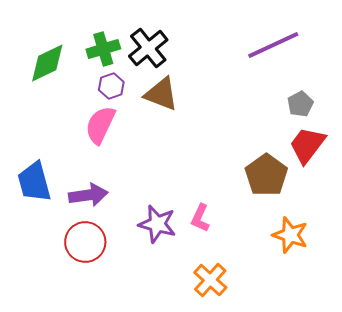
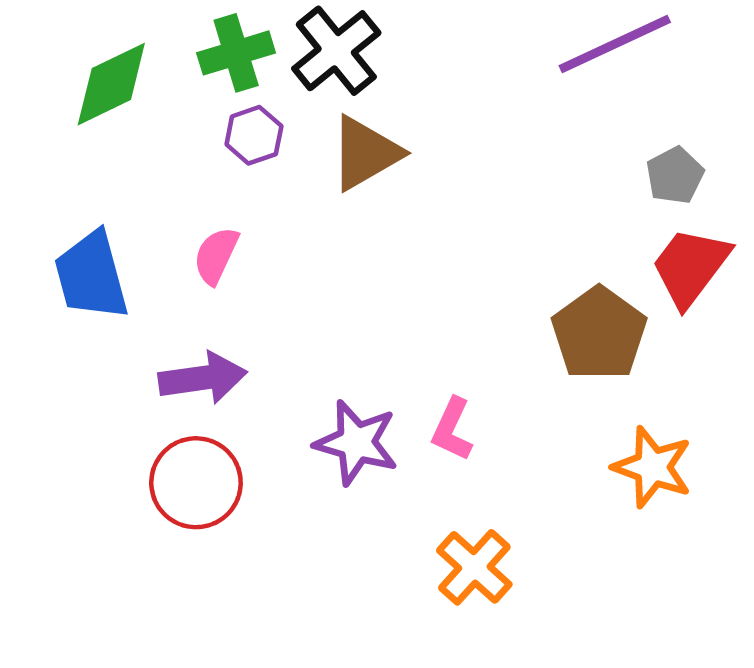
brown triangle: (161, 94) -> (365, 153), turned -51
pink semicircle: (100, 125) -> (216, 256), moved, size x0.7
blue trapezoid: (34, 182) -> (91, 276), moved

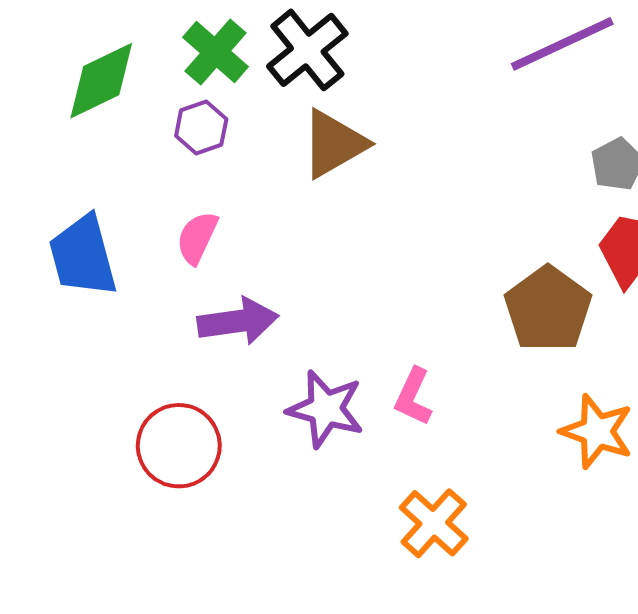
green cross: (236, 53) -> (215, 52), turned -32
purple hexagon: (254, 135) -> (201, 127), moved
purple arrow: (203, 378) -> (238, 321), moved

